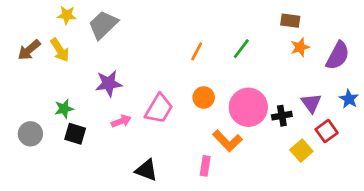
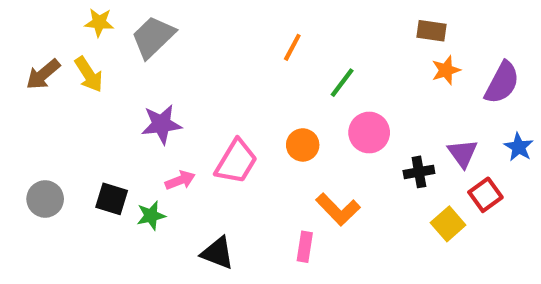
green line: (241, 49) -> (342, 83), moved
orange line: (197, 51) -> (292, 47), moved
pink circle: (248, 107) -> (369, 133), moved, size x0.7
green star: (64, 109) -> (151, 216), moved

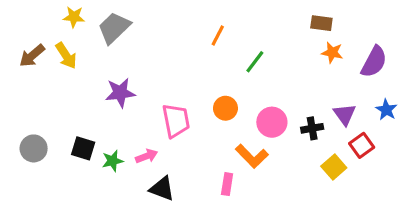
orange star: (446, 70) -> (332, 53), turned 30
pink circle: (369, 133) -> (272, 122), moved
pink trapezoid: (236, 162) -> (176, 121), turned -42
pink arrow: (180, 180) -> (147, 156), moved

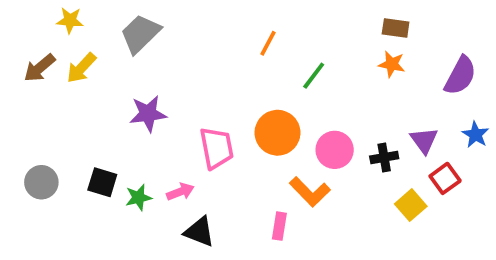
yellow star: (74, 17) -> (70, 20), moved
orange star: (332, 53) -> (392, 64), moved
yellow arrow: (66, 56) -> (81, 68), turned 76
orange circle: (225, 108) -> (277, 133), size x1.5

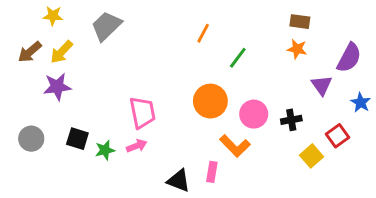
purple star: (148, 114) -> (57, 87), moved
purple triangle: (424, 140) -> (322, 85), moved
pink trapezoid: (217, 148) -> (142, 113), moved
black triangle: (199, 232) -> (179, 181), moved

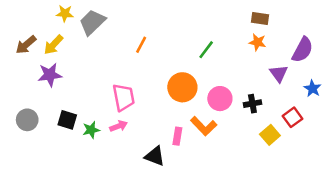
yellow star: (53, 16) -> (65, 13), moved
orange line: (203, 33) -> (141, 45), moved
pink rectangle: (212, 172) -> (177, 136), moved

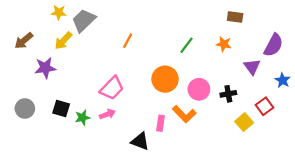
orange star: (257, 42) -> (224, 44), moved
yellow arrow: (53, 45) -> (63, 41), moved
pink trapezoid: (124, 97) -> (112, 88), turned 55

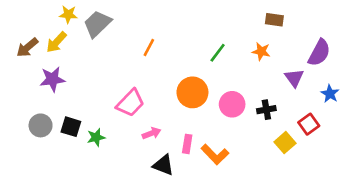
yellow arrow: (63, 41) -> (56, 42), moved
gray circle: (25, 109) -> (41, 125), moved
pink arrow: (107, 114) -> (152, 133), moved
orange L-shape: (184, 114) -> (215, 154), moved

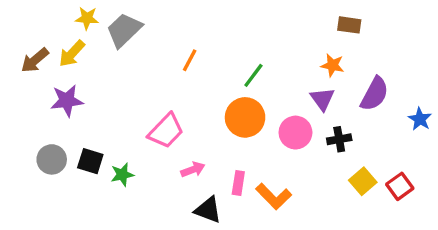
green line: (218, 53) -> (253, 75), moved
purple semicircle: (319, 53) -> (375, 94), moved
purple triangle: (294, 78) -> (322, 99), moved
red square: (309, 124) -> (400, 186), moved

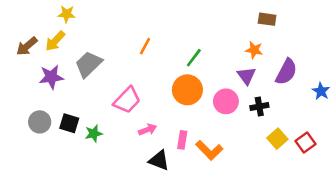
gray trapezoid: (124, 30) -> (88, 64), moved

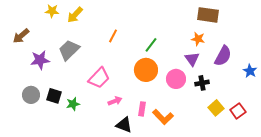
brown rectangle: (267, 19) -> (208, 15), size x1.5
yellow arrow: (55, 41) -> (75, 15), moved

